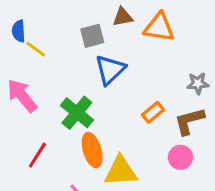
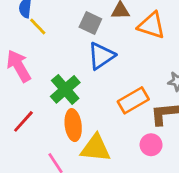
gray square: (92, 36) -> (90, 23), turned 30
orange rectangle: (153, 112) -> (133, 100), size x1.5

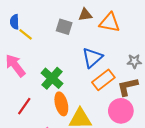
blue triangle: (101, 56) -> (92, 58), moved
pink circle: (151, 145) -> (121, 111), size x1.5

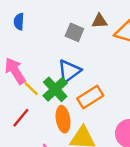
yellow line: (26, 34) -> (31, 89), moved
blue triangle: (92, 58) -> (69, 71), moved
orange rectangle: (103, 80) -> (90, 97), moved

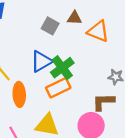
green cross: (55, 89) -> (62, 68), moved
orange ellipse: (63, 119) -> (19, 94), moved

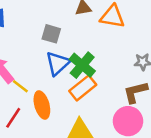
gray square: (50, 26) -> (51, 34), moved

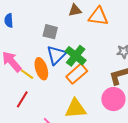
orange ellipse: (42, 105) -> (41, 69), moved

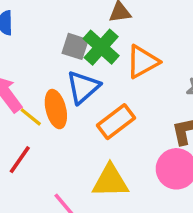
orange triangle: (98, 16) -> (143, 62), moved, turned -40
green cross: (76, 56) -> (101, 47), moved

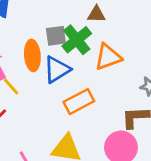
gray square: (75, 46) -> (56, 36), turned -35
orange ellipse: (56, 109) -> (32, 55), moved

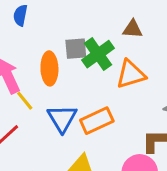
brown triangle: (96, 14) -> (133, 29), moved
blue triangle: (57, 69) -> (62, 118), moved, turned -32

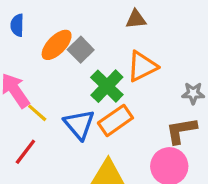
gray square: (76, 49) -> (81, 50), turned -30
green cross: (98, 54) -> (107, 86), moved
orange ellipse: (49, 68) -> (57, 45), moved, turned 56

